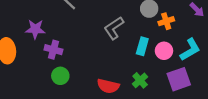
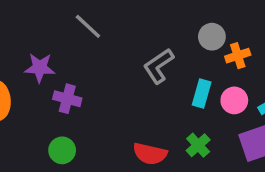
green circle: (60, 76) -> (62, 150), moved

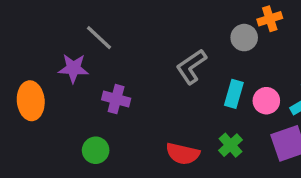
gray line: (88, 26) -> (99, 38), moved
orange cross: (238, 56) -> (270, 19), moved
purple cross: (67, 99) -> (116, 99), moved

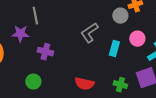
gray line: (99, 38) -> (35, 16), turned 36
pink circle: (266, 101) -> (137, 39), moved
green cross: (230, 145) -> (120, 85), moved, turned -32

